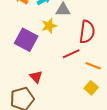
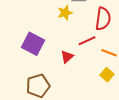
purple square: (26, 40) -> (33, 44), moved
red triangle: (36, 77) -> (67, 57), moved, turned 32

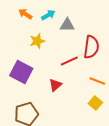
yellow star: (65, 13) -> (37, 41), moved
red line: (87, 41) -> (69, 61), moved

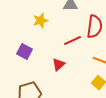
purple square: (21, 72) -> (24, 52), size x0.7

